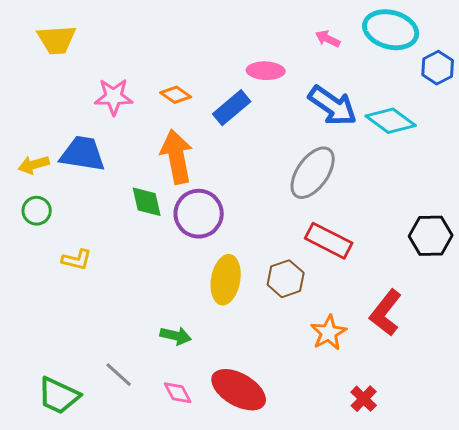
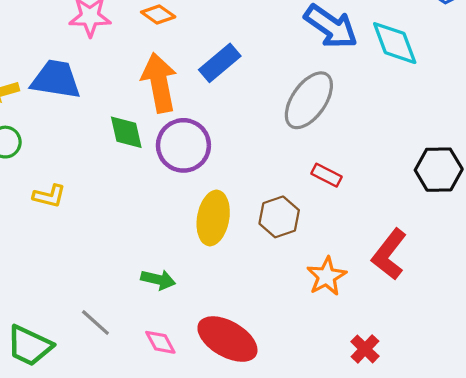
blue rectangle: (232, 108) -> (220, 63), moved
cyan diamond: (391, 121) -> (395, 43), turned 33
red rectangle: (329, 241) -> (326, 175), size x0.6

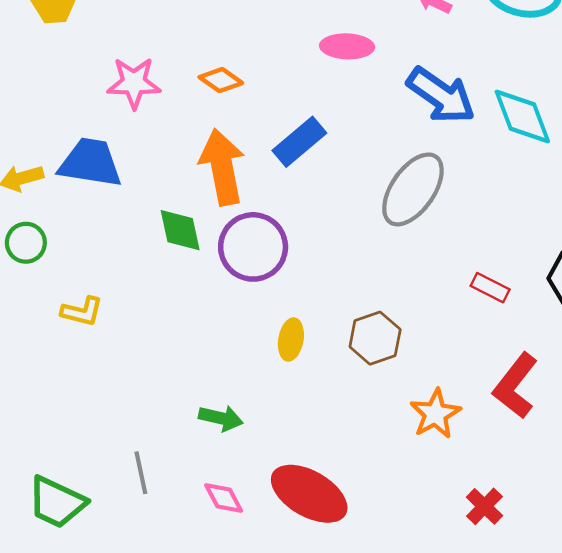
red rectangle: (326, 175) -> (490, 288), moved
yellow ellipse: (213, 218) -> (291, 340), size x0.6
gray line: (95, 323) -> (141, 473), turned 36

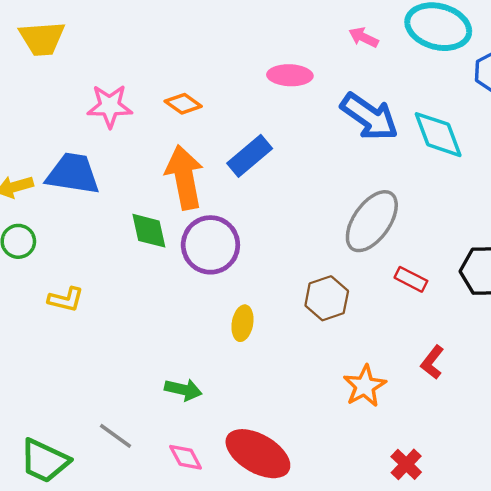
gray ellipse: (413, 189) -> (372, 221), moved
brown hexagon: (375, 338) -> (327, 298), moved
red L-shape: (515, 386) -> (432, 362), size x0.6
gray line: (141, 473) -> (116, 436), turned -42

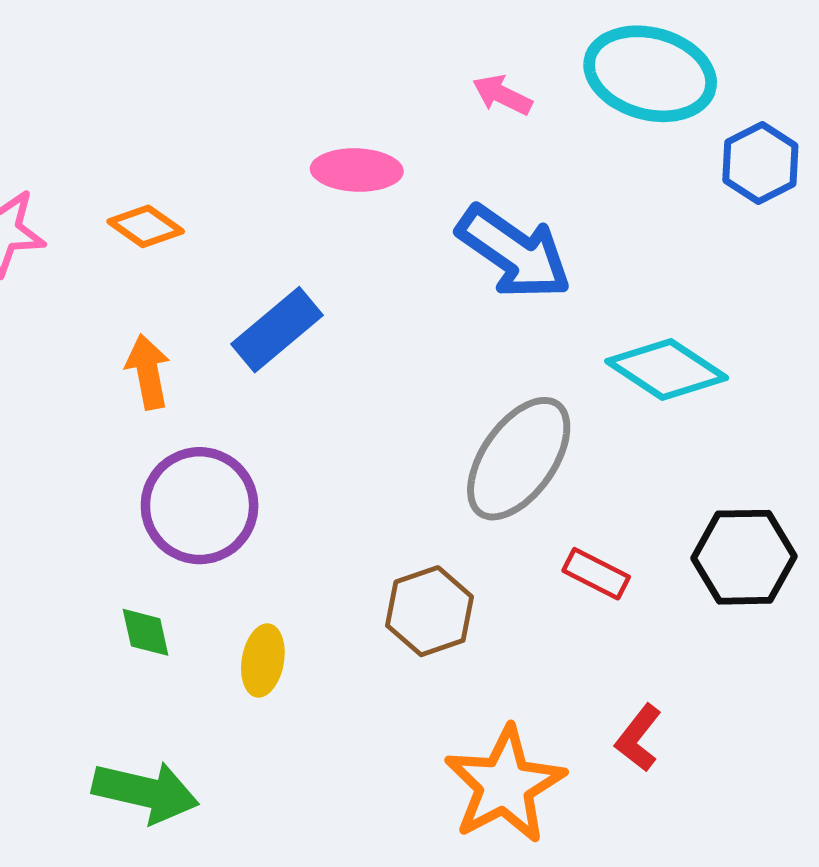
cyan diamond: (438, 135) -> (667, 370), moved, turned -36
orange arrow: (184, 177) -> (148, 372), size x0.6
green diamond: (149, 231) -> (146, 632), moved, size x0.7
orange star: (365, 386) -> (505, 785), size x1.4
green arrow: (183, 390) -> (146, 792), size x1.4

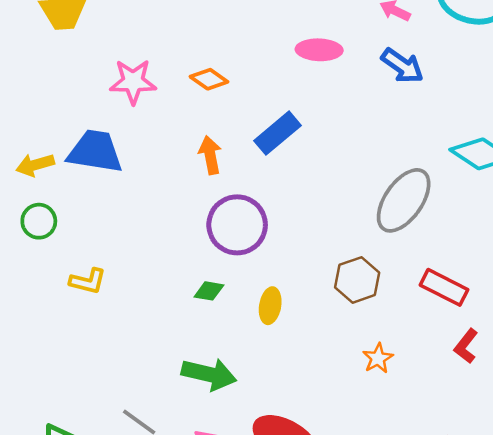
blue arrow: (514, 252) -> (402, 66), moved, size x0.7
red rectangle: (596, 574) -> (444, 287), moved, size x1.4
green diamond: (146, 632) -> (209, 291), turned -68
orange star: (505, 785) -> (378, 358), moved, size x0.5

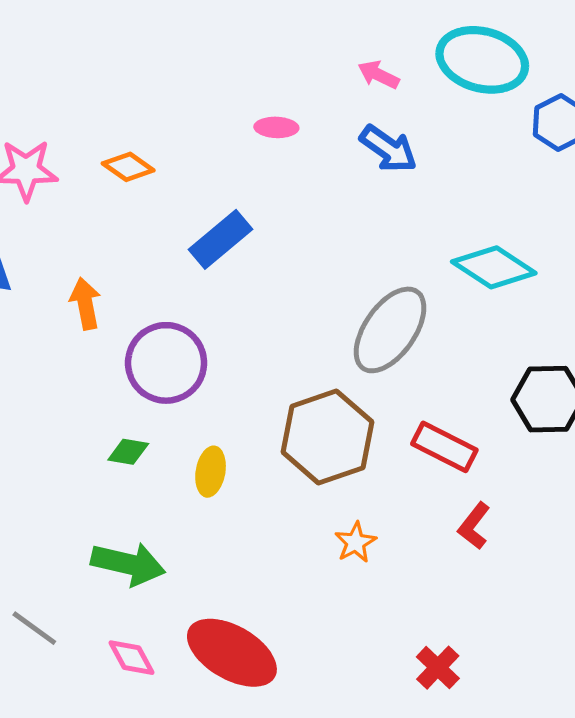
pink ellipse: (319, 50) -> (276, 127), size x0.7
orange arrow: (210, 155) -> (85, 304), moved
brown hexagon: (357, 280) -> (327, 437), size x1.5

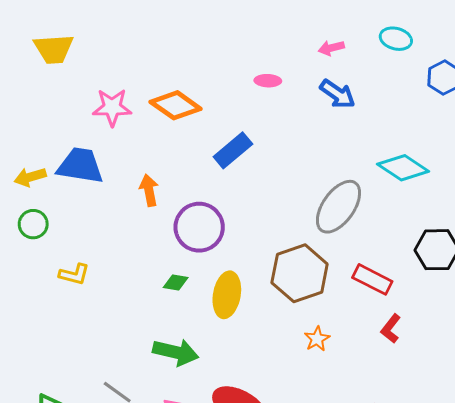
cyan ellipse: (482, 60) -> (396, 39), size x0.6
pink arrow: (379, 75) -> (331, 48), turned -40
orange diamond: (128, 167) -> (176, 105), size x1.6
yellow ellipse: (211, 472) -> (227, 295), size x1.5

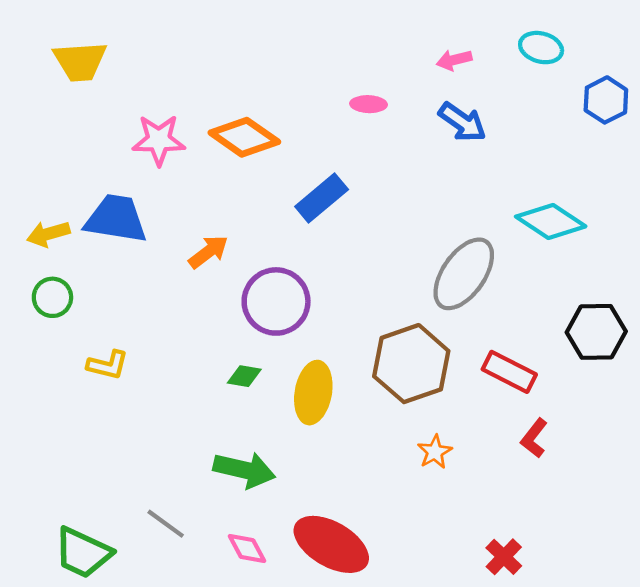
orange arrow: (149, 190) -> (208, 252), turned 64

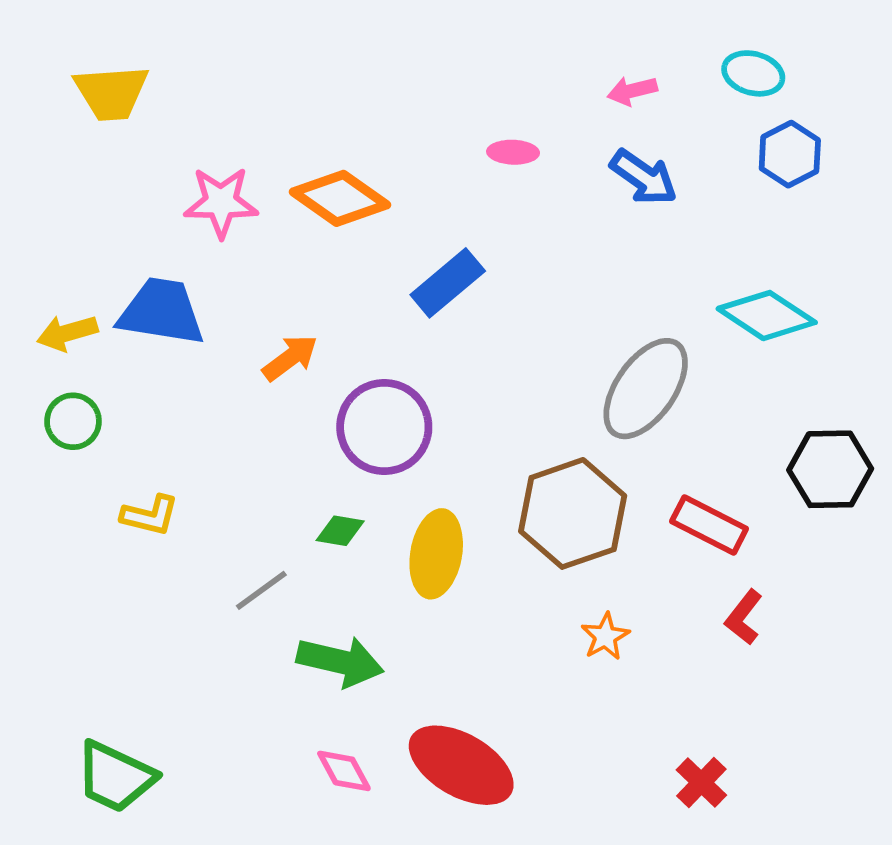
blue hexagon: (606, 100) -> (790, 154), moved
gray line: (166, 524) -> (261, 590), moved, turned -72

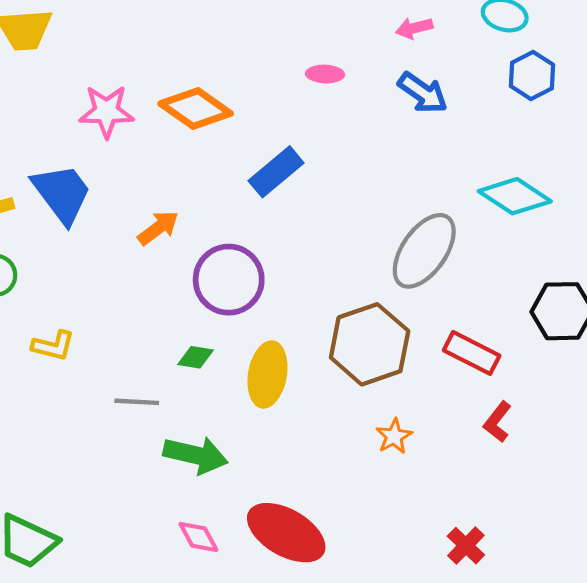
blue trapezoid: (161, 312) -> (62, 193), turned 44
gray line: (261, 590) -> (137, 402), turned 39

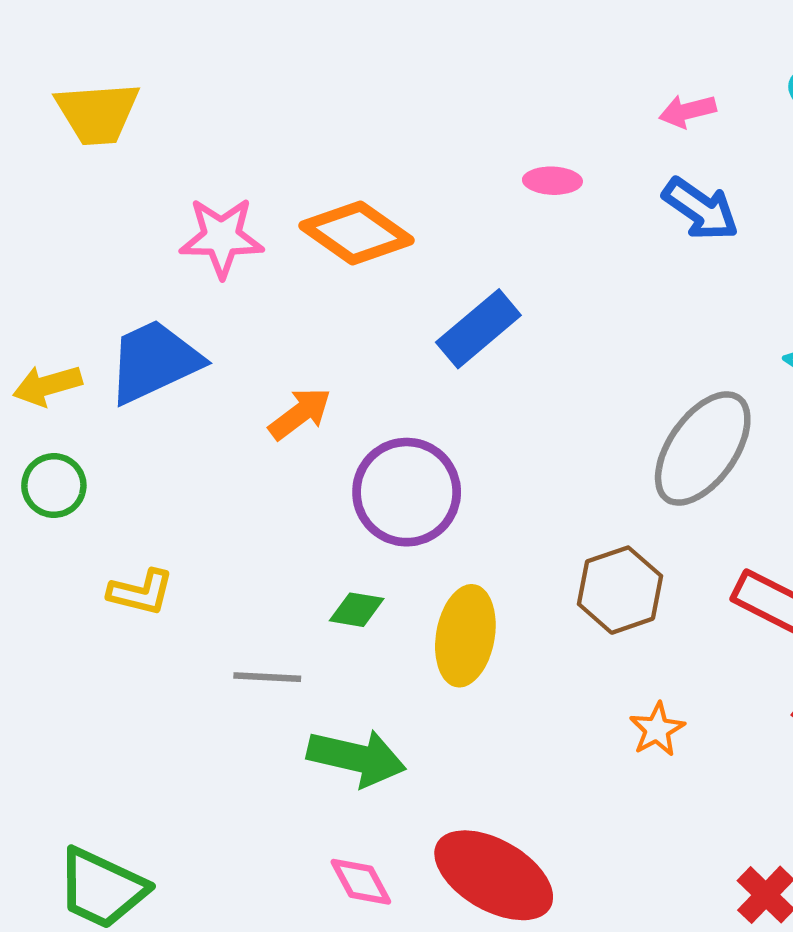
blue trapezoid: (62, 193) -> (154, 361), turned -78
brown hexagon: (370, 344) -> (620, 590), size x0.7

